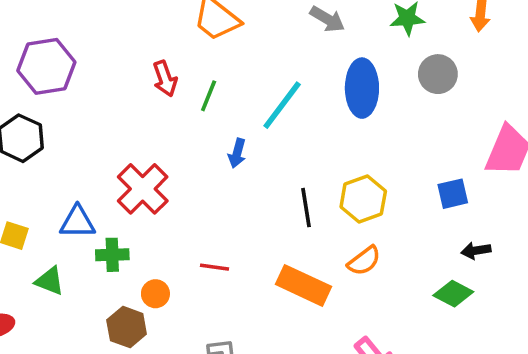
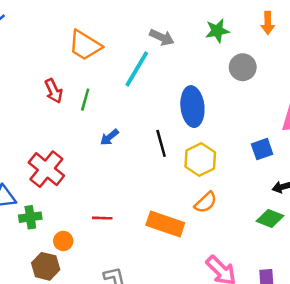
blue ellipse: (362, 88) -> (192, 107), moved
cyan line: (282, 105) -> (137, 69), moved
blue arrow: (237, 153) -> (109, 137), turned 42
black line: (306, 208) -> (161, 143), moved

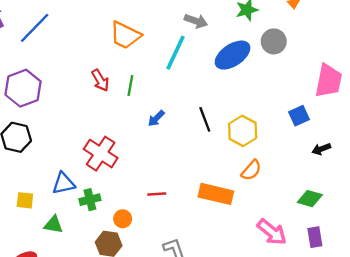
blue ellipse: (192, 107) -> (233, 55), moved, turned 68
green diamond: (270, 218) -> (310, 199), moved

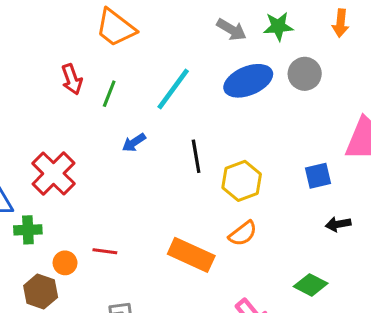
gray arrow: (196, 21) -> (231, 30), moved
cyan line: (176, 53) -> (173, 89), moved
red line: (157, 194) -> (105, 251), moved

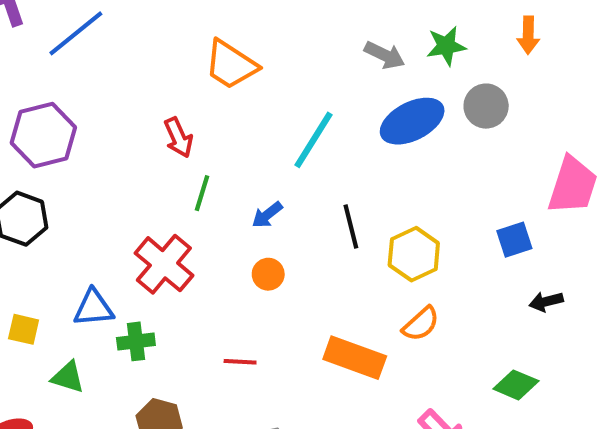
green line: (109, 94) -> (202, 193), moved
orange circle: (65, 263) -> (268, 274), moved

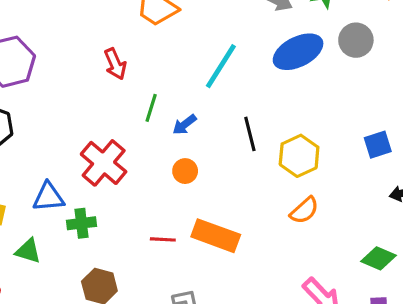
green line: (202, 193) -> (151, 108), moved
orange rectangle: (355, 358) -> (216, 236), moved

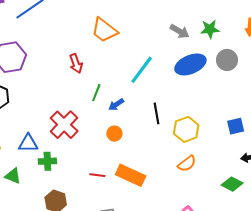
green diamond: (379, 258) -> (232, 184), moved

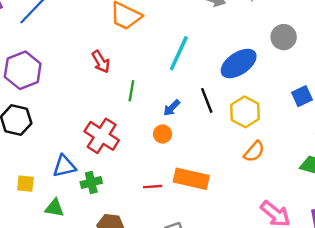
gray circle: (227, 60) -> (284, 37), moved
blue ellipse: (190, 64) -> (239, 64), moved
blue arrow: (116, 105) -> (172, 108), moved

